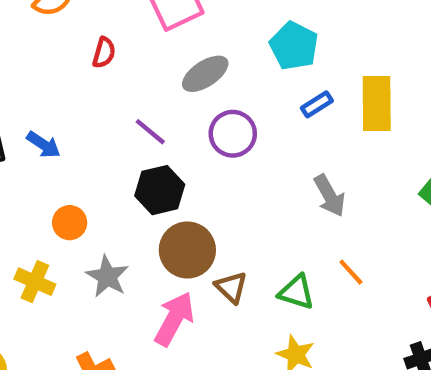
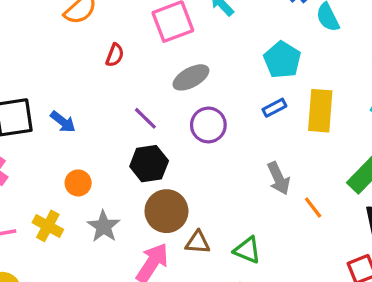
cyan pentagon: (294, 46) -> (282, 60), moved
orange line: (351, 272) -> (313, 208), moved
brown triangle: (231, 287) -> (198, 242), turned -44

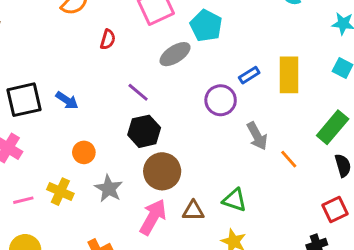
cyan pentagon: (282, 60) -> (206, 26), moved
purple circle: (208, 125) -> (221, 100), moved
brown triangle: (198, 242) -> (193, 211), moved

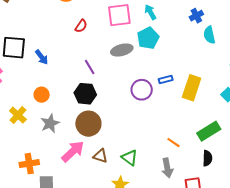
gray arrow: (257, 136) -> (167, 168), moved
orange line: (289, 159) -> (174, 143), turned -32

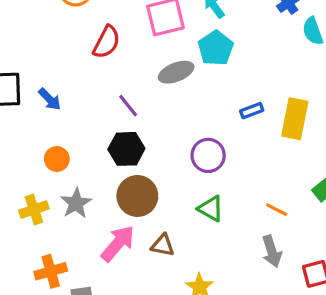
red semicircle: (81, 26) -> (107, 42), size x1.5
purple circle: (142, 90) -> (208, 155), moved
yellow cross: (18, 115) -> (34, 210), moved, turned 36
green triangle: (130, 158) -> (211, 209), moved

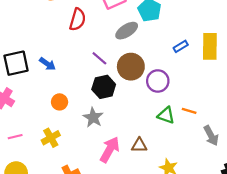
brown circle: (137, 196) -> (131, 67), moved
gray star: (76, 203) -> (93, 118), moved
orange line: (277, 210) -> (189, 111), moved

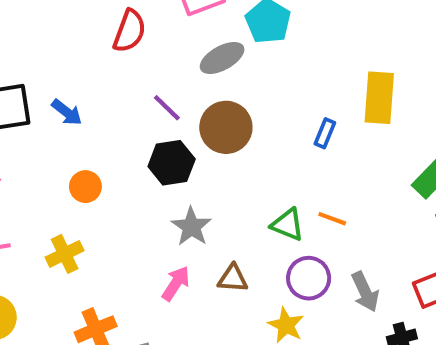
blue rectangle: (181, 46) -> (325, 133), moved, turned -40
purple circle: (158, 81) -> (309, 278), moved
gray star: (93, 118) -> (191, 227), moved
gray arrow: (211, 136) -> (365, 292), moved
pink arrow: (110, 150) -> (176, 283), size x0.7

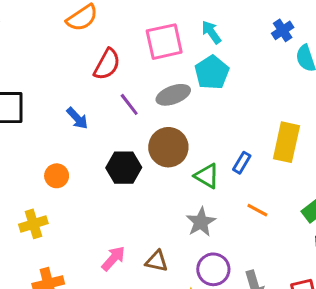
purple line: (167, 108) -> (129, 104), moved
blue arrow: (67, 112) -> (77, 118), moved
orange line: (332, 219) -> (257, 210), moved
green triangle: (288, 225) -> (207, 176), moved
gray star: (191, 227) -> (201, 222), moved

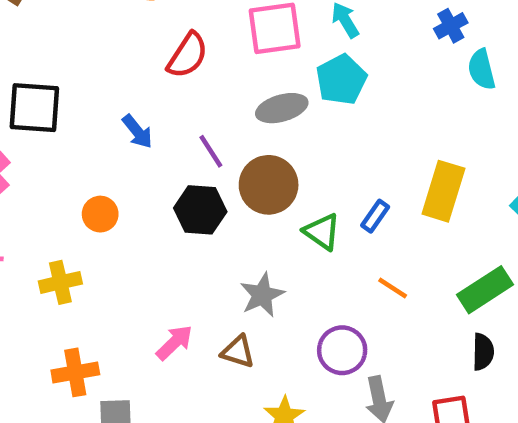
purple line: (129, 104) -> (211, 151), moved
gray star: (201, 222) -> (262, 295), moved
purple circle: (213, 269) -> (342, 350), moved

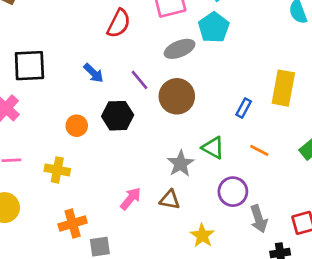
black hexagon: (200, 210) -> (118, 116), moved
green triangle: (322, 232) -> (213, 148), moved
yellow cross: (60, 282) -> (57, 170), turned 30

